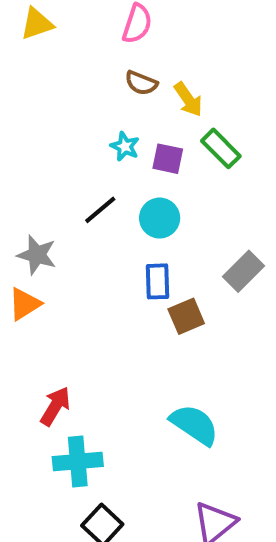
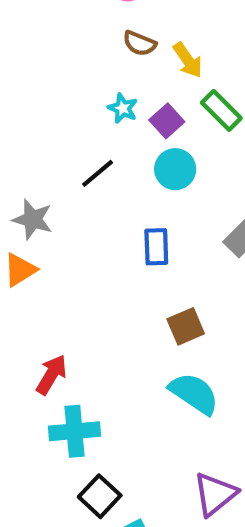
purple square: (168, 159) -> (167, 121), turned 36
cyan circle: (160, 218) -> (175, 169), moved
brown square: (186, 316) -> (186, 326), moved

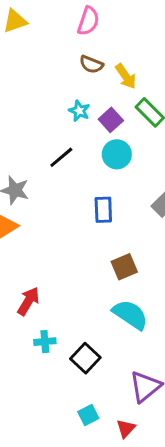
cyan cross: (75, 431) -> (45, 342), size x0.6
black square: (100, 496) -> (85, 358), moved

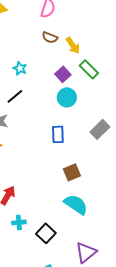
cyan star: (79, 111) -> (20, 68), moved
black line: (61, 157) -> (15, 96), moved

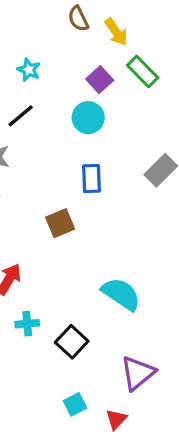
brown semicircle: (50, 37) -> (78, 19), turned 42
cyan circle: (67, 97) -> (88, 118), moved
brown square: (72, 172) -> (60, 223), moved

